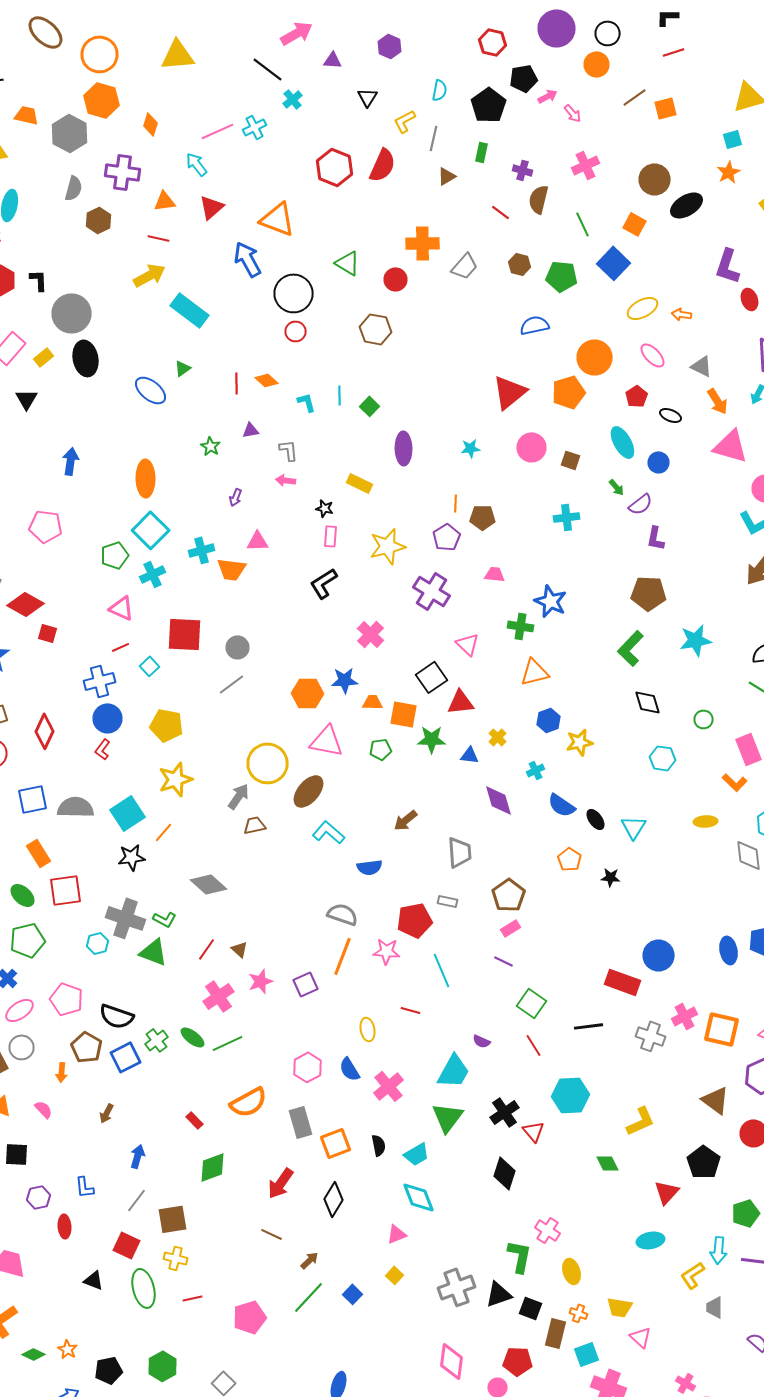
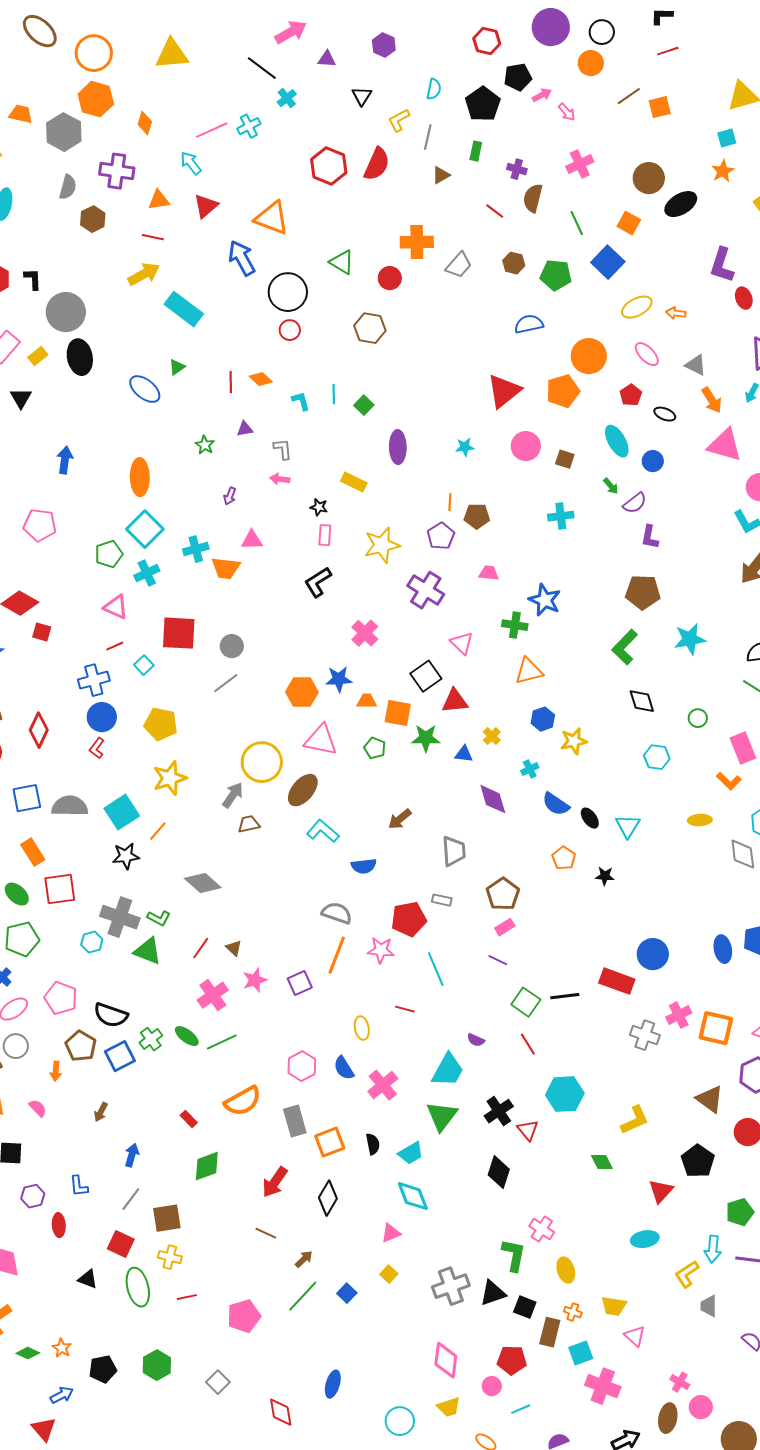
green pentagon: (380, 749) -> (375, 748), turned 30
black line: (588, 1026) -> (565, 996), moved

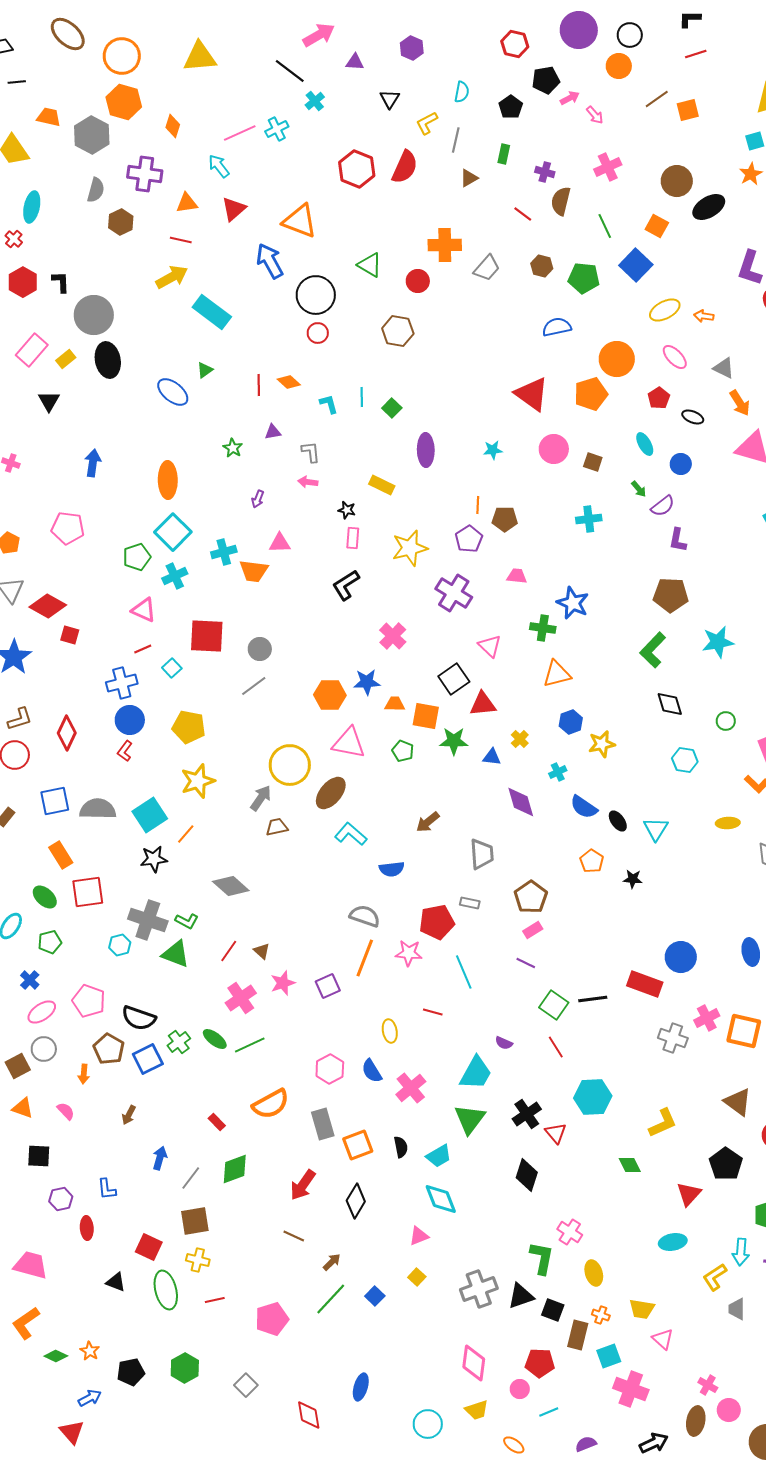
black pentagon: (483, 104) -> (511, 107), size x0.7
red triangle: (504, 391) -> (532, 394), turned -45
cyan ellipse: (617, 441) -> (645, 444), size x0.7
green pentagon: (22, 939) -> (50, 942), size x0.7
gray line: (131, 1199) -> (191, 1178), moved

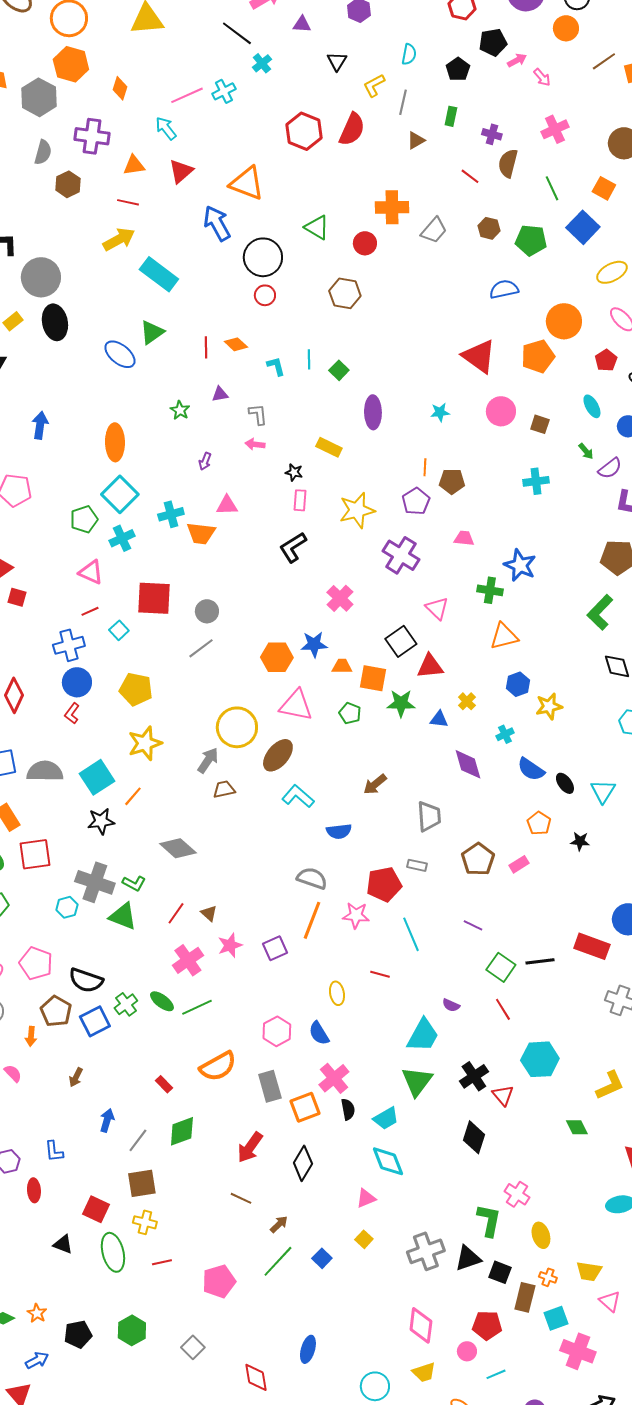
green triangle: (205, 370) -> (152, 332), size x1.5
pink rectangle: (533, 930) -> (519, 864), moved
pink cross: (411, 1088) -> (334, 1078), moved

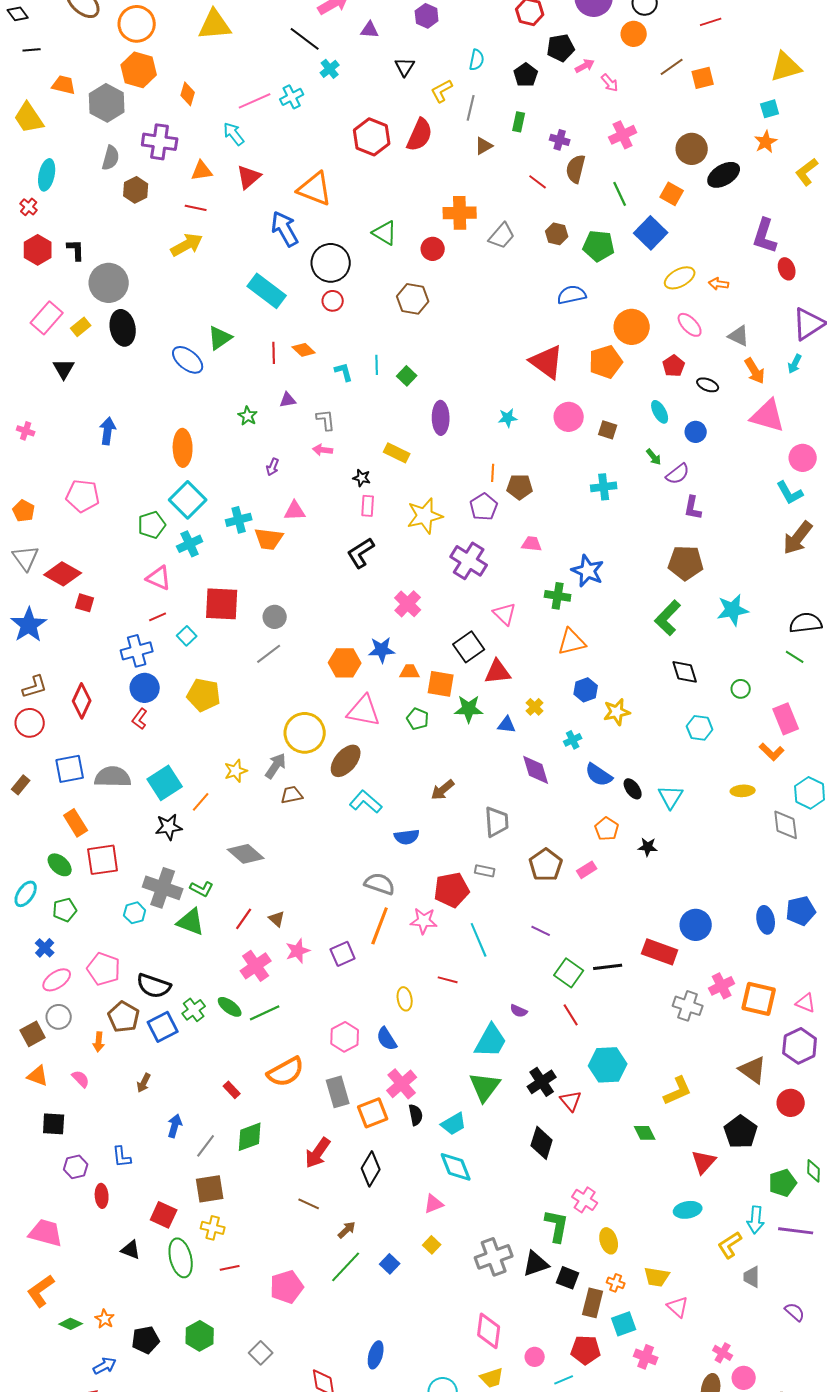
cyan rectangle: (159, 274) -> (267, 291), moved
yellow star: (145, 743) -> (236, 771), moved, size x0.7
red pentagon: (487, 1325) -> (586, 1350), moved
pink cross: (578, 1351) -> (646, 1357), size x0.7

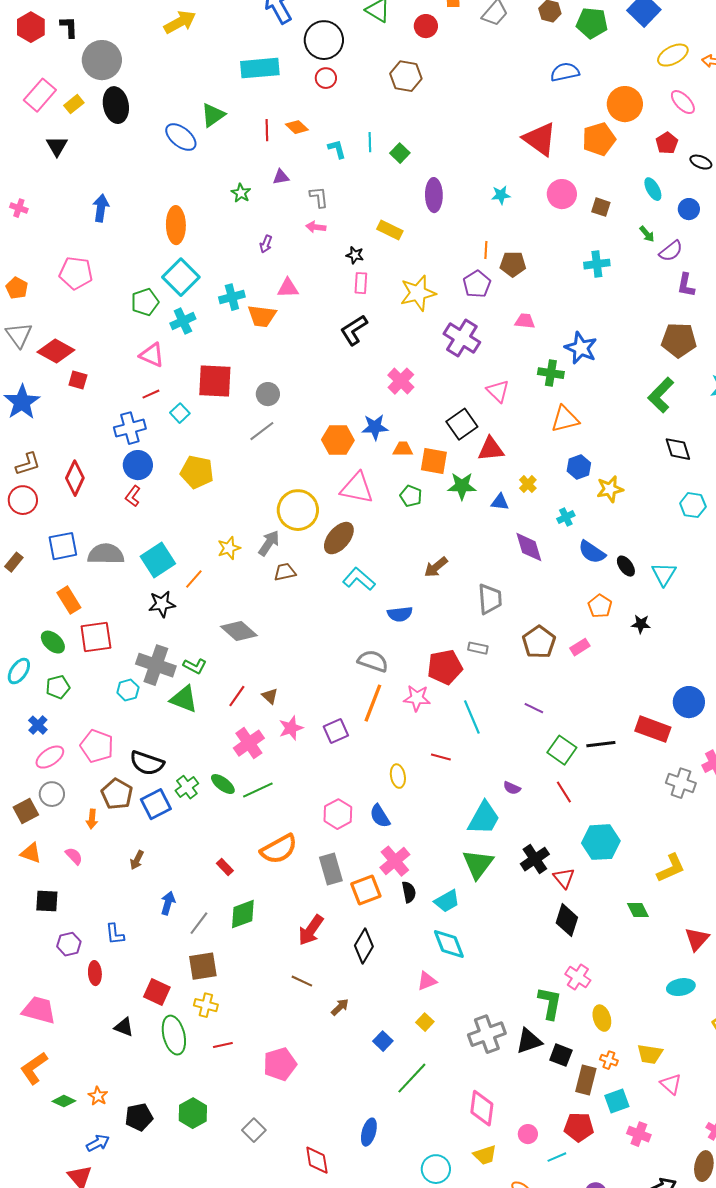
cyan rectangle: (267, 291) -> (260, 68), turned -42
black diamond: (542, 1143) -> (567, 920), moved
green line: (346, 1267) -> (412, 1078), moved

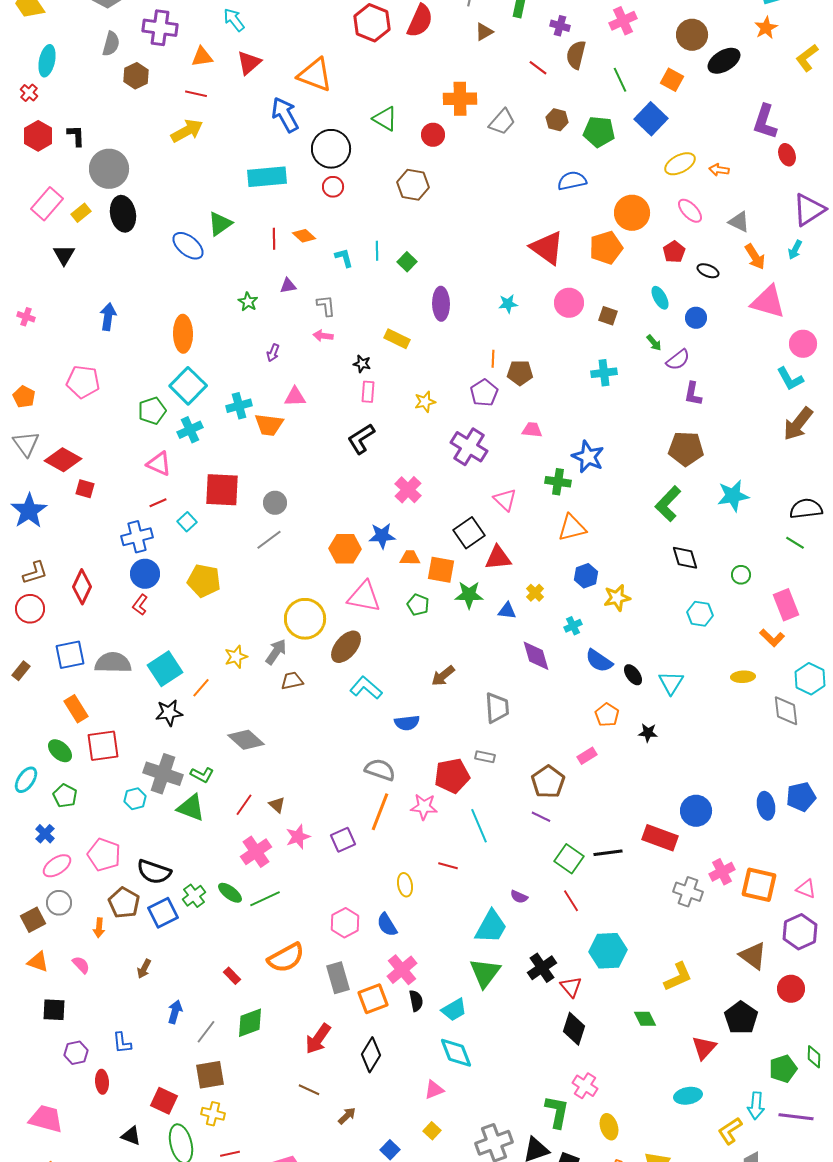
yellow star: (418, 293) -> (425, 402), size x0.6
brown pentagon: (539, 642) -> (548, 782), moved
green pentagon: (58, 687) -> (65, 796), turned -30

